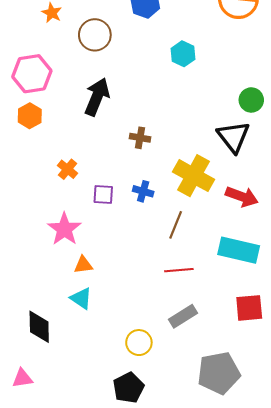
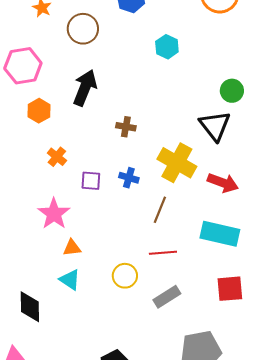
orange hexagon: (30, 116) -> (39, 111), moved
yellow circle: (139, 343) -> (125, 276), moved

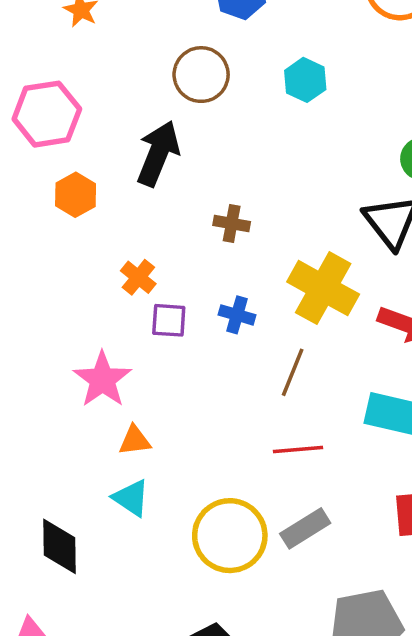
brown circle: (83, 29) -> (201, 75), moved
orange cross: (57, 157) -> (138, 277), moved
yellow circle: (125, 276) -> (230, 536), moved, size x1.6

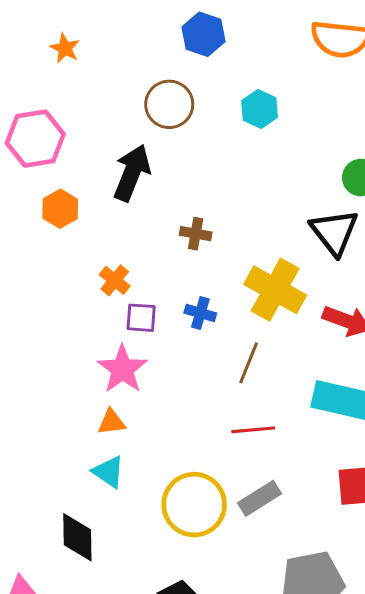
pink star: (102, 380) -> (122, 369), moved
black diamond: (59, 546) -> (77, 537), moved

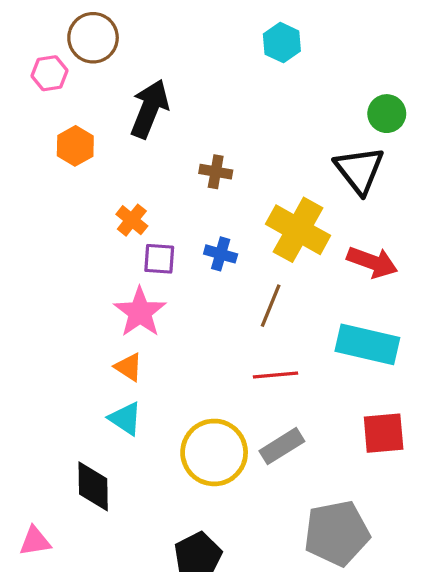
brown circle: (169, 104) -> (93, 38), moved
pink hexagon: (35, 139) -> (49, 73), size x0.6
orange triangle: (112, 422) -> (129, 367), turned 40

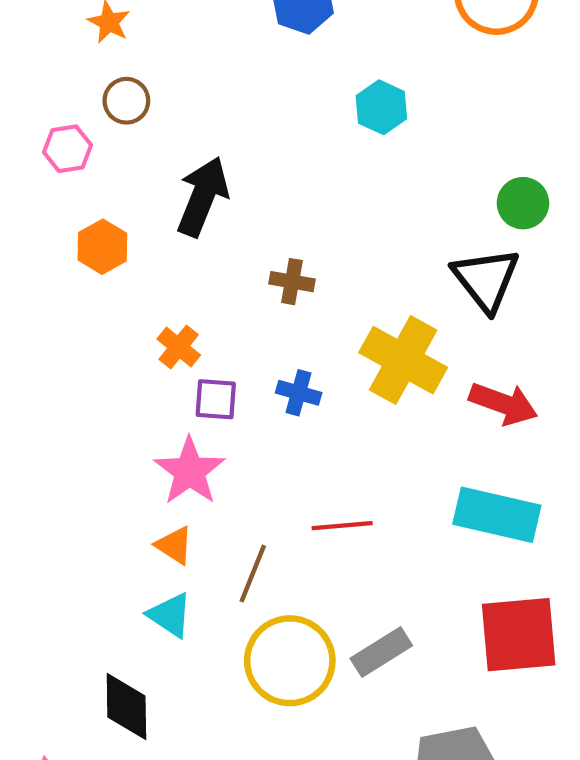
brown circle: (93, 38) -> (126, 101), size x0.7
brown line: (271, 306) -> (253, 574), moved
red line: (275, 375) -> (342, 526), moved
red square: (384, 433) -> (519, 635), size x1.4

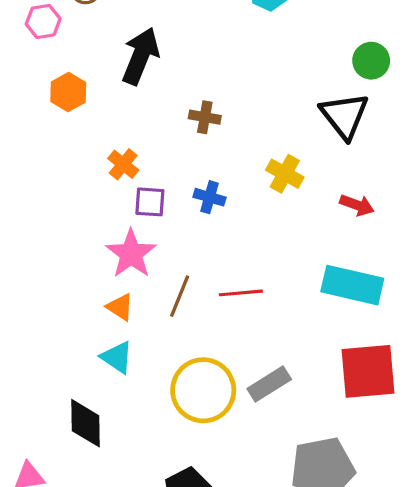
yellow cross: (403, 360) -> (285, 174), size x0.6
red arrow: (503, 404) -> (357, 205), size x0.7
brown line: (253, 574) -> (180, 296), moved

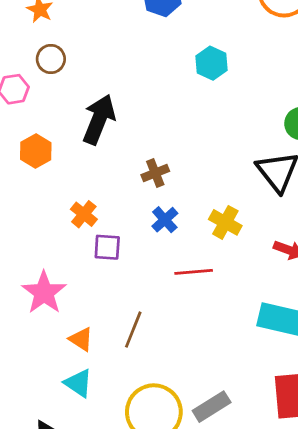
brown cross: (205, 117) -> (155, 173), turned -32
blue cross: (209, 197) -> (165, 220), moved, turned 32
pink star: (131, 254) -> (44, 293), moved
red line: (241, 293) -> (194, 272), moved

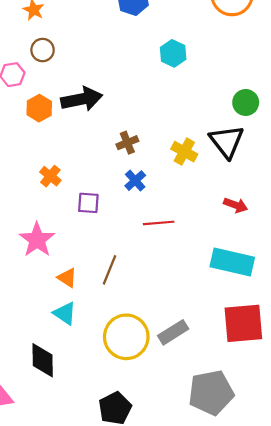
black arrow: (99, 119) -> (82, 99), turned 57
orange hexagon: (36, 151) -> (39, 108), moved
orange cross: (84, 214) -> (50, 176), moved
yellow cross: (225, 222) -> (184, 152), moved

